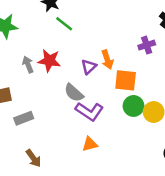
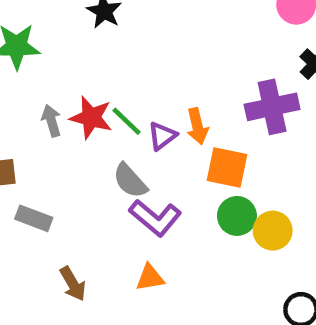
green line: (64, 24) -> (127, 121), moved
purple cross: (147, 45) -> (272, 107), size x1.6
gray rectangle: (24, 118) -> (34, 218), turned 36
brown arrow: (33, 158) -> (73, 284), moved

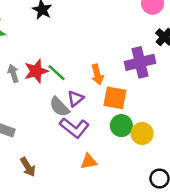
red star: (91, 118) -> (36, 71), turned -30
purple triangle: (162, 136) -> (76, 98), moved
orange triangle: (150, 278) -> (89, 161), moved

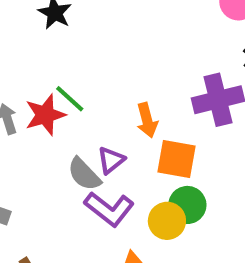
green line: (57, 73) -> (70, 99), moved
yellow circle: (142, 134) -> (167, 221), moved

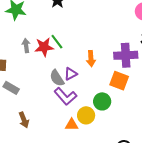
orange square: (177, 159) -> (119, 81), moved
yellow circle: (167, 221) -> (86, 115), moved

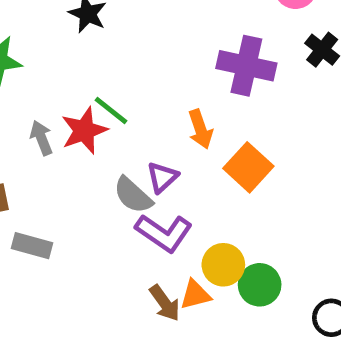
purple cross: (126, 55) -> (246, 66), moved, turned 30
orange square: (119, 81) -> (248, 167), moved, turned 36
green circle: (102, 101) -> (260, 285), moved
brown arrow: (24, 120) -> (165, 303), moved

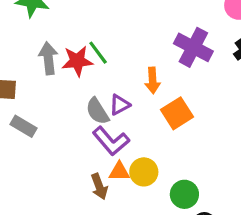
gray arrow: (41, 138) -> (48, 58), size x1.4
green circle: (260, 285) -> (184, 194), moved
orange triangle: (195, 295) -> (119, 172), moved

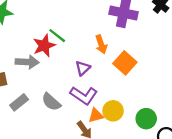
gray arrow: (48, 58) -> (27, 62), moved, turned 115
gray semicircle: (97, 111) -> (51, 102), moved
gray rectangle: (23, 126) -> (19, 102), turned -54

